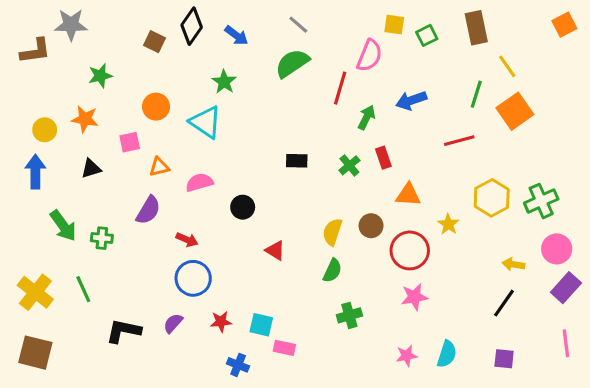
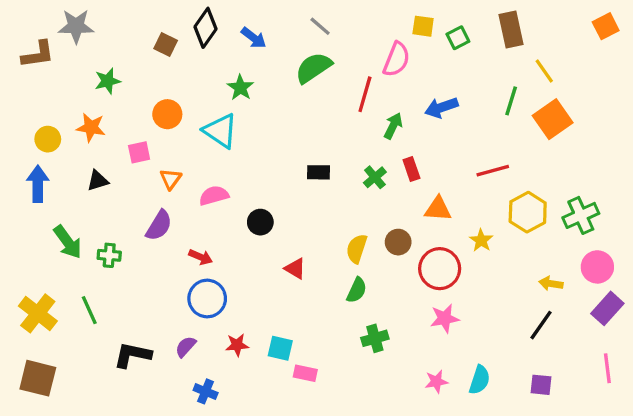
red line: (459, 141) -> (493, 171), moved
orange triangle: (159, 167) -> (171, 179), turned -40
blue cross: (238, 365) -> (206, 391), moved

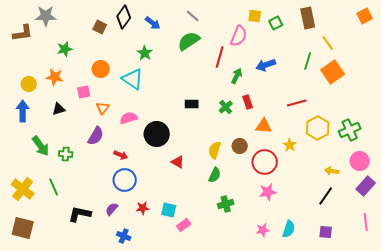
black circle: (260, 222) -> (157, 134), size x1.6
pink rectangle: (305, 373) -> (184, 225), turned -48

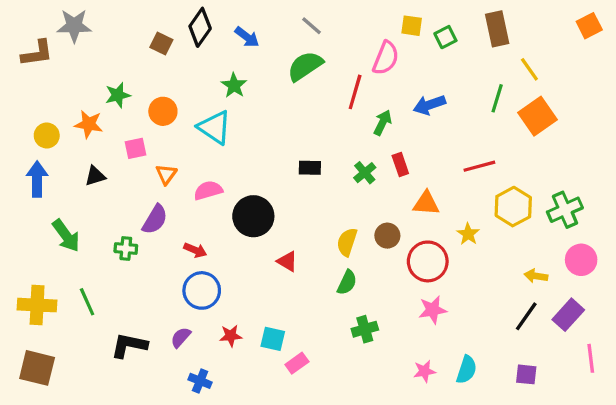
green star: (65, 49) -> (118, 95), moved
green cross: (66, 154) -> (126, 249), moved
purple rectangle: (366, 186) -> (568, 315), moved
yellow cross: (23, 189) -> (37, 305), turned -35

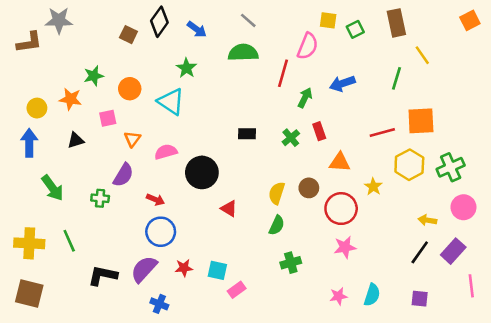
green semicircle: (305, 66) -> (243, 53), turned 32
orange square: (538, 116) -> (421, 121), moved, turned 32
purple semicircle: (181, 337) -> (144, 269), size x1.6

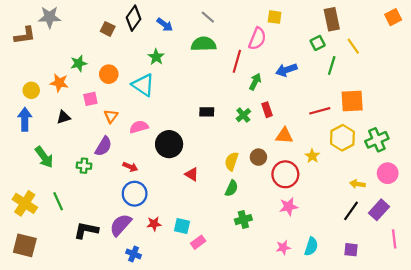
green square: (355, 29) -> (318, 43), moved
yellow cross: (29, 243) -> (25, 203), turned 30

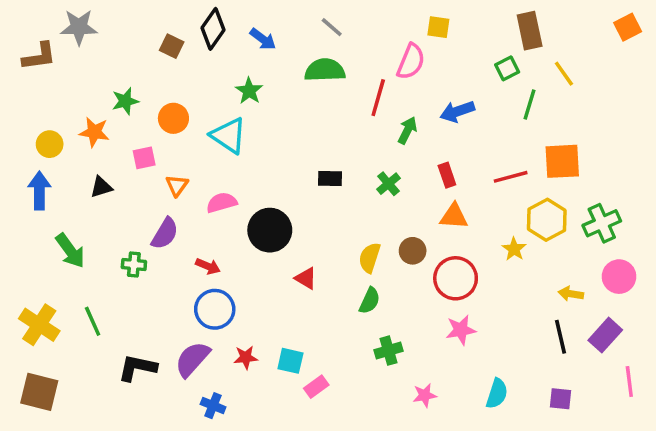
red rectangle: (267, 110) -> (447, 175), moved
yellow star: (312, 156) -> (514, 249), moved
black line: (351, 211) -> (561, 337), turned -48
pink star: (283, 248) -> (425, 395), moved

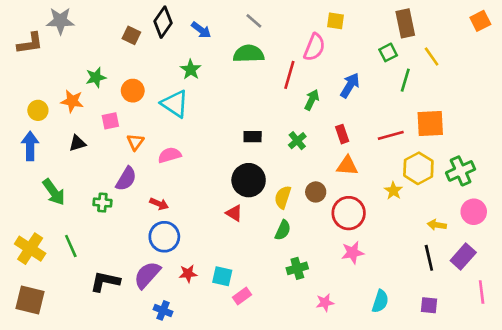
blue arrow: (457, 111) -> (350, 85), turned 140
black circle: (270, 230) -> (249, 180), moved

